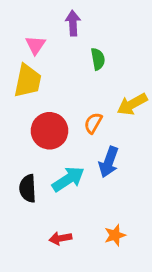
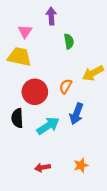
yellow trapezoid: (28, 81) -> (19, 57), turned -90
black semicircle: (28, 188) -> (17, 118), moved

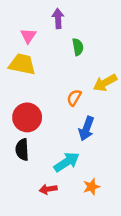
red circle: (35, 92) -> (27, 117), moved
black semicircle: (17, 118) -> (22, 150), moved
cyan arrow: (48, 126) -> (67, 162), moved

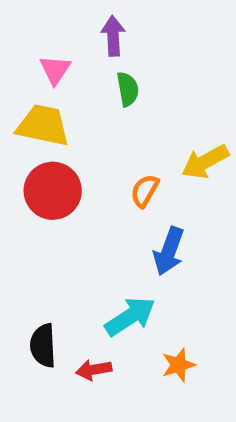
green semicircle: (78, 47) -> (128, 89), moved
red circle: (27, 117) -> (53, 191), moved
black semicircle: (22, 150) -> (43, 346), moved

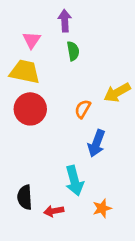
cyan arrow: (130, 317) -> (74, 181), turned 108

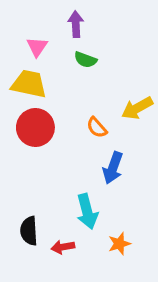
green semicircle: (73, 51) -> (85, 60), turned 120
orange semicircle: (83, 109) -> (97, 127), turned -72

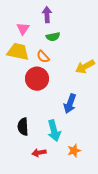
green semicircle: (85, 60) -> (53, 37), turned -32
red circle: (35, 127) -> (37, 79), moved
orange semicircle: (97, 127) -> (43, 57), moved
black semicircle: (29, 231) -> (23, 127), moved

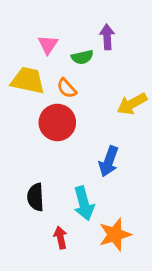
purple arrow: (47, 15) -> (107, 37), moved
pink triangle: (23, 29) -> (48, 45), moved
orange star: (74, 151) -> (115, 235), size x1.5
red arrow: (39, 153) -> (60, 238), turned 88

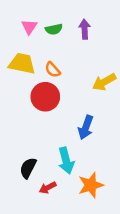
pink triangle: (48, 45) -> (29, 27), moved
green semicircle: (82, 57) -> (54, 29), moved
black semicircle: (36, 197) -> (28, 168), moved, turned 30
red arrow: (60, 238) -> (48, 188), turned -105

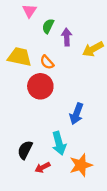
pink triangle: (29, 27) -> (29, 11), moved
green semicircle: (54, 29) -> (48, 26), turned 128
purple arrow: (85, 29) -> (67, 37), moved
yellow arrow: (104, 82) -> (93, 49), moved

